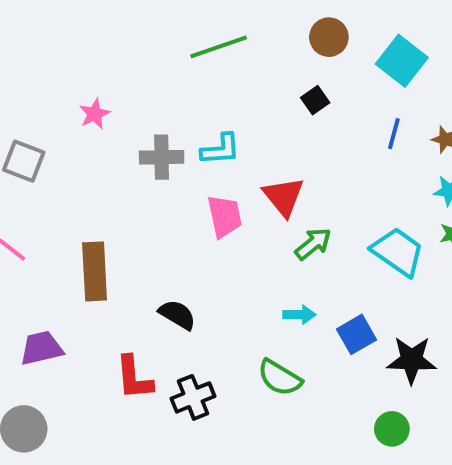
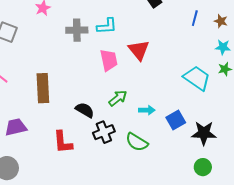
green arrow: (313, 244) -> (118, 98), moved
black cross: (193, 397) -> (104, 132), moved
green circle: (392, 429) -> (203, 167), moved

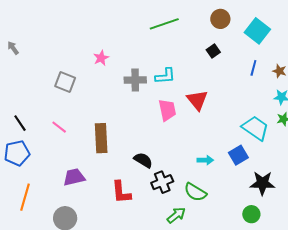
green arrow: (118, 98) -> (176, 215), moved
blue square: (176, 120) -> (238, 155), moved
green circle: (203, 167) -> (251, 214), moved

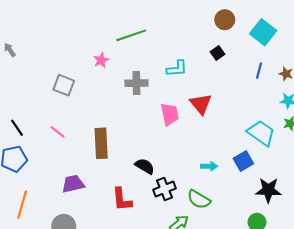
green line: (164, 24) -> (131, 35), moved
cyan L-shape: (165, 76) -> (177, 69), moved

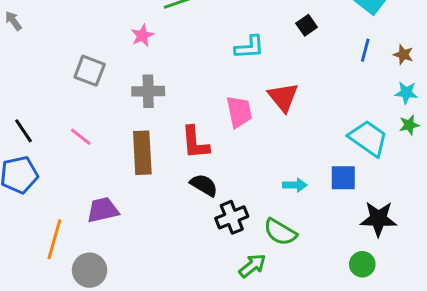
gray cross: (136, 83) -> (148, 91), moved
blue square: (243, 161) -> (343, 178), turned 30
red L-shape: (122, 199) -> (195, 143), moved
orange line: (22, 205) -> (54, 239), moved

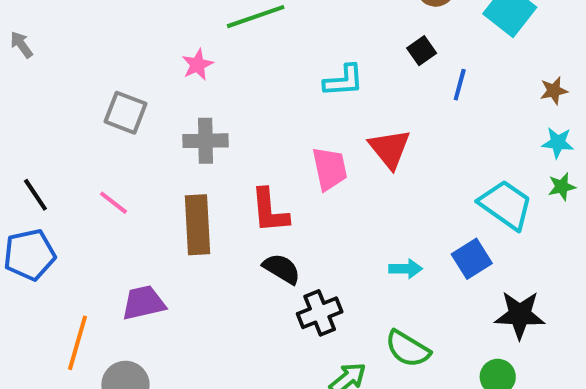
blue line: (365, 50) -> (460, 85), moved
brown star: (403, 55) -> (554, 91), turned -30
blue square: (343, 178) -> (472, 259), turned -32
green semicircle: (280, 232) -> (408, 349), moved

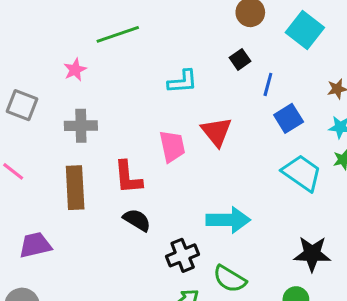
blue square: (472, 259) -> (289, 118), moved
cyan arrow: (406, 269) -> (228, 220), size x1.8
black cross: (320, 313) -> (183, 255), moved

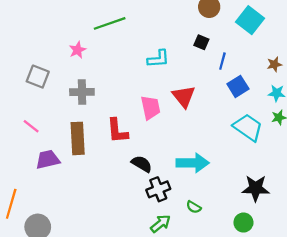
black square: (240, 59) -> (201, 42), turned -32
black semicircle: (137, 220) -> (142, 164), moved
purple trapezoid: (35, 245) -> (48, 159), moved
green semicircle: (230, 279) -> (194, 207), size x0.6

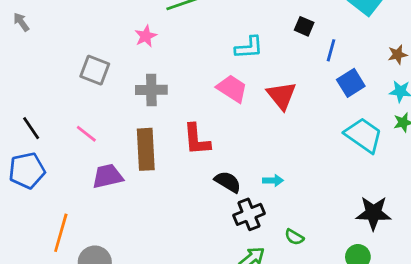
pink trapezoid: (151, 107) -> (232, 89), moved, turned -45
cyan arrow: (193, 163) -> (273, 180), moved, size x0.5

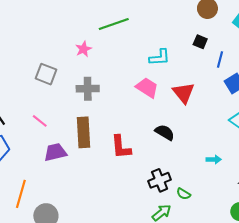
red L-shape: (197, 139) -> (121, 147), moved
cyan arrow: (273, 180) -> (214, 159), moved
black semicircle: (228, 182) -> (165, 132), moved
green semicircle: (294, 237) -> (183, 194), moved

